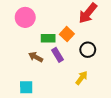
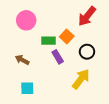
brown arrow: (36, 57) -> (22, 60), moved
yellow arrow: (82, 78) -> (81, 79), size x1.5

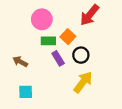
pink circle: (26, 20) -> (42, 19), moved
black circle: (87, 52) -> (81, 55), moved

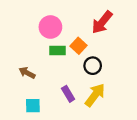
purple rectangle: (58, 58) -> (68, 94), moved

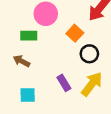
green rectangle: (57, 50) -> (29, 36), moved

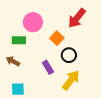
purple rectangle: (64, 83) -> (48, 67), moved

